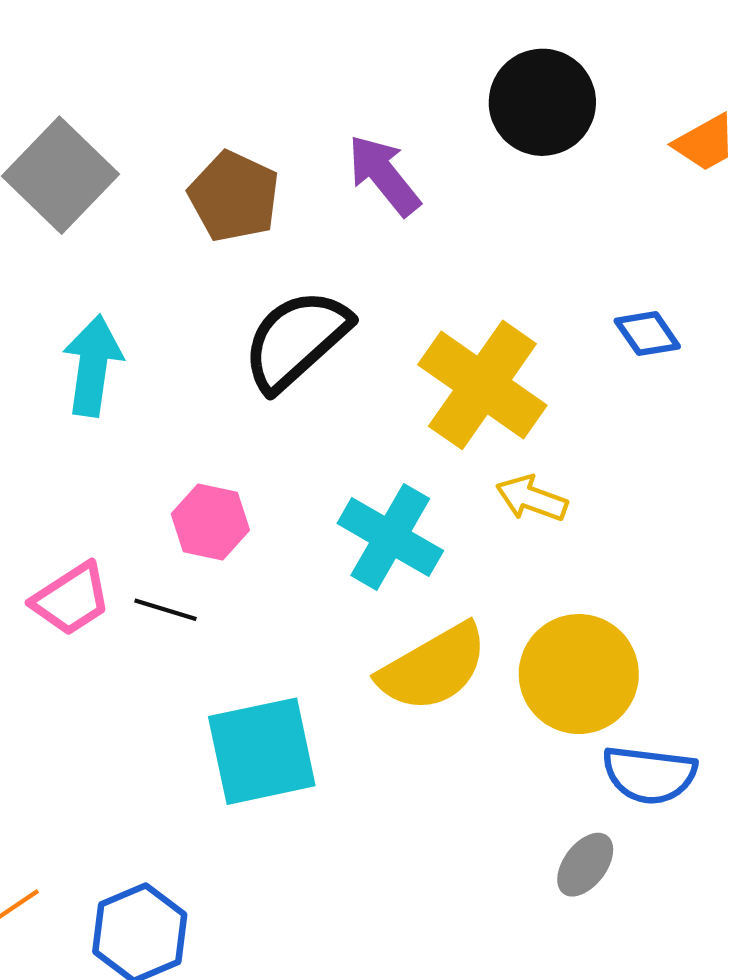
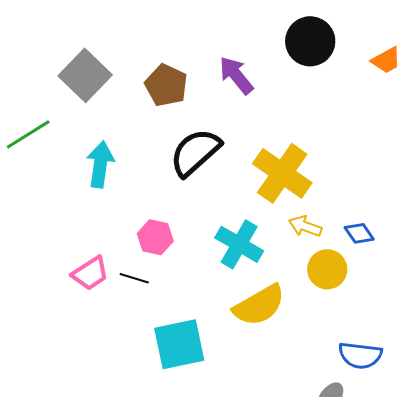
blue diamond: (647, 334) -> (359, 233), moved
yellow circle: (579, 674) -> (327, 269), moved, size x0.7

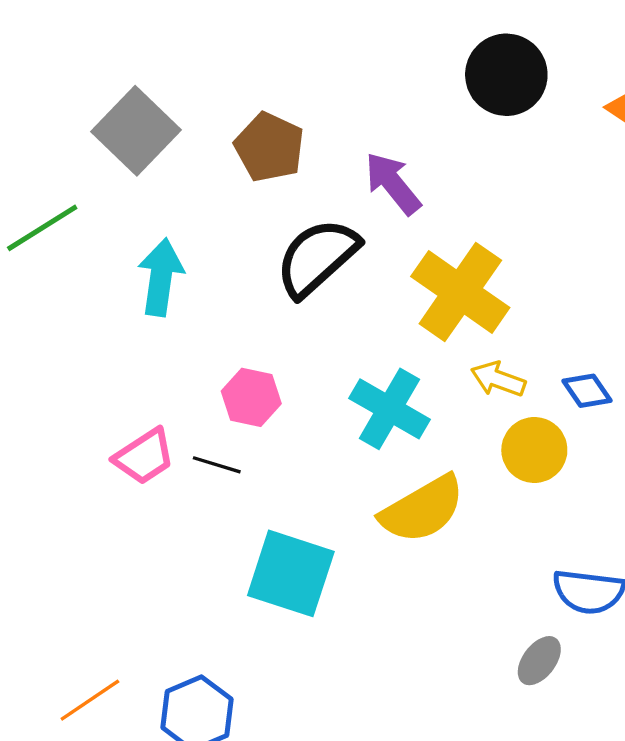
purple arrow: (236, 75) -> (393, 183), moved
cyan square: (179, 344) -> (291, 573), turned 30

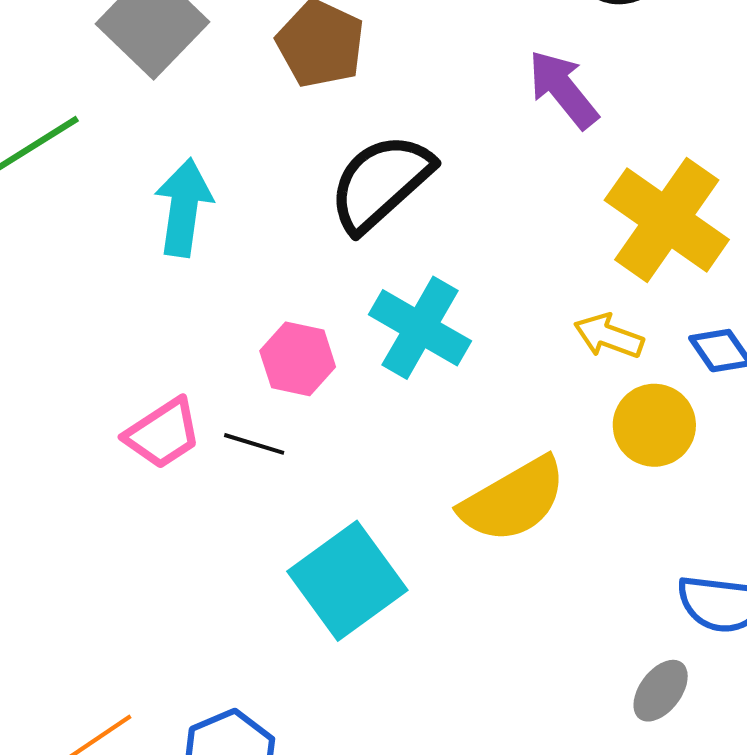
purple arrow: (393, 183) -> (563, 89), moved
yellow cross: (460, 292) -> (667, 220), moved
cyan cross: (390, 409) -> (420, 328), moved
cyan square: (291, 573) -> (347, 581), turned 36

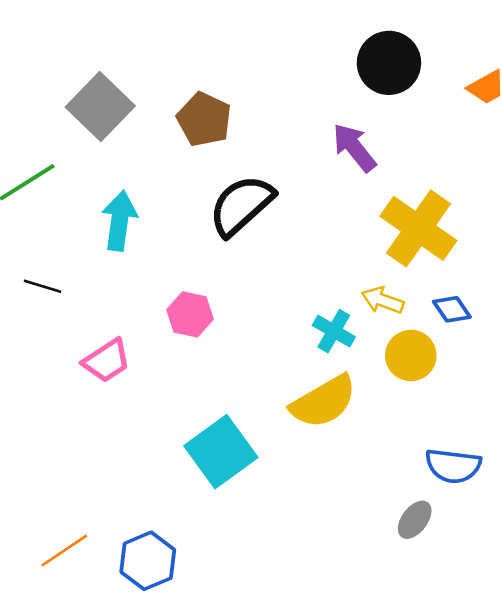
cyan cross: (420, 328) -> (334, 331), moved, size x0.7
black line: (254, 444) -> (42, 286), moved

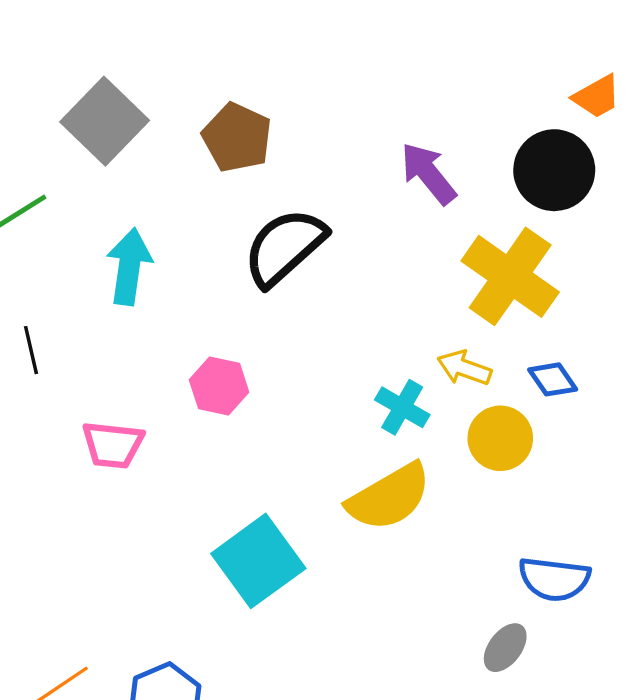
black circle: (389, 63) -> (554, 170), moved
black line: (42, 286) -> (31, 350), turned 60
pink trapezoid: (107, 361) -> (113, 445), turned 39

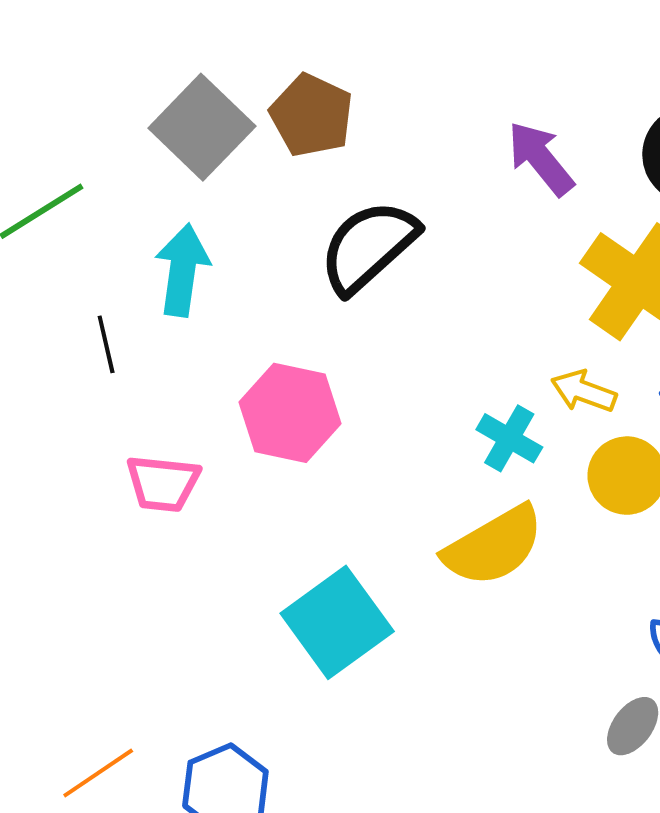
gray square: (105, 121) -> (202, 127), moved
black line: (31, 350) -> (106, 344), moved
pink hexagon: (219, 386) -> (290, 413), size x1.4

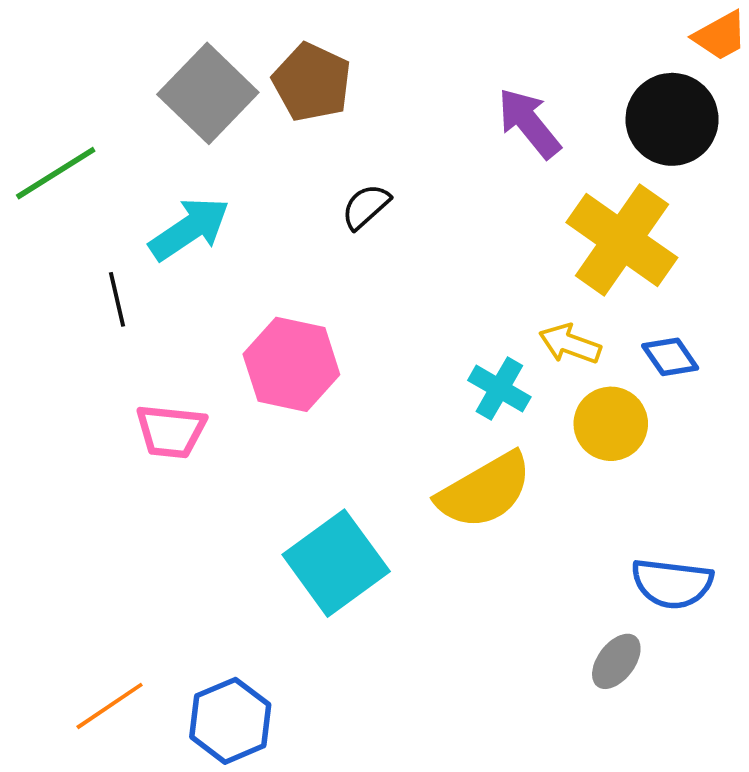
black semicircle: (368, 247) -> (366, 207), size x0.5
cyan arrow: (182, 270) -> (189, 229), turned 48

